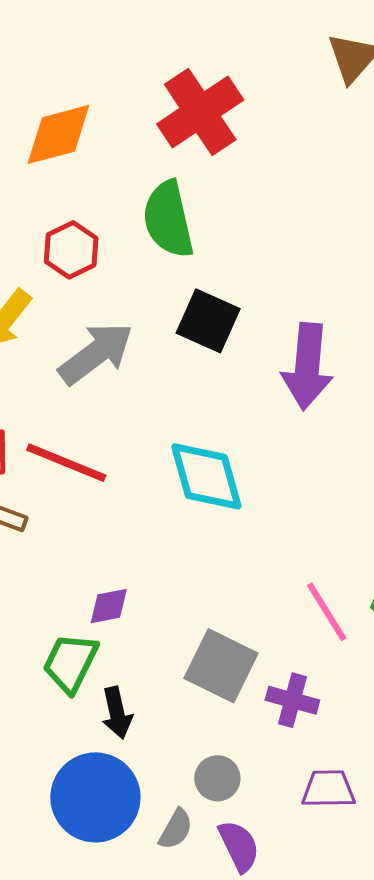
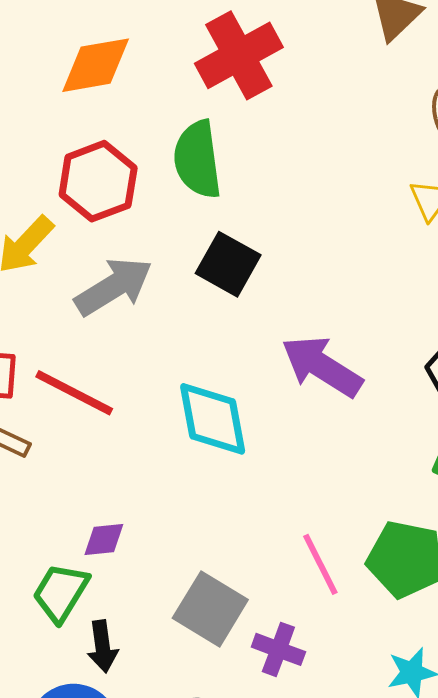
red hexagon: (71, 250) -> (98, 181), size x1.4
purple arrow: (307, 366) -> (322, 366), moved, turned 112

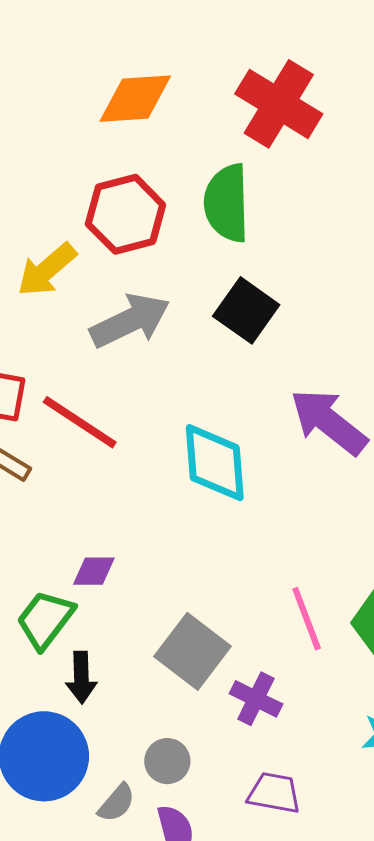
red cross: (239, 55) -> (279, 104), turned -36

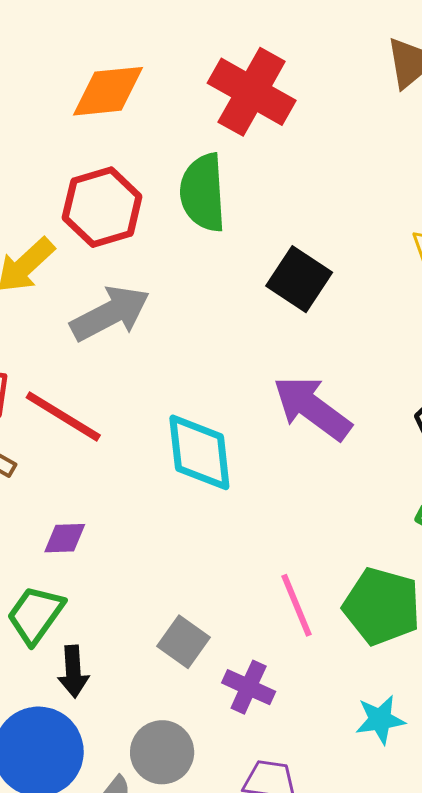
black square: (246, 310) -> (299, 279), moved
purple diamond: (94, 571) -> (65, 538), moved
gray square: (192, 651) -> (184, 642), size x0.7
gray circle: (167, 761) -> (162, 752), size x1.4

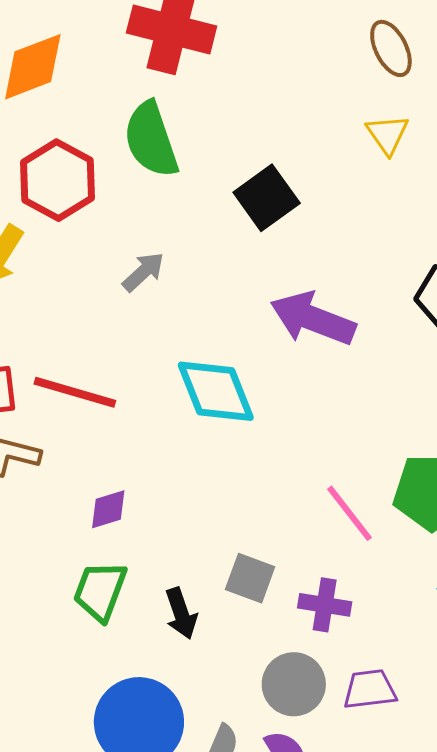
black square: (299, 279) -> (267, 198), turned 36
gray arrow: (110, 313) -> (143, 272), moved, size x0.6
black arrow: (73, 672) -> (181, 613), moved
gray circle: (162, 752) -> (294, 684), moved

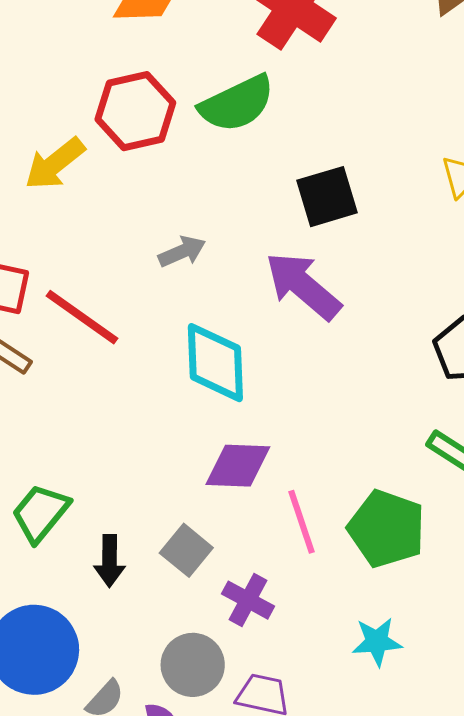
green semicircle: (151, 140) -> (237, 104), turned -116
gray arrow: (143, 272) -> (182, 252), moved
purple arrow: (313, 319) -> (303, 286), moved
purple diamond: (108, 509) -> (238, 466), moved, size x1.5

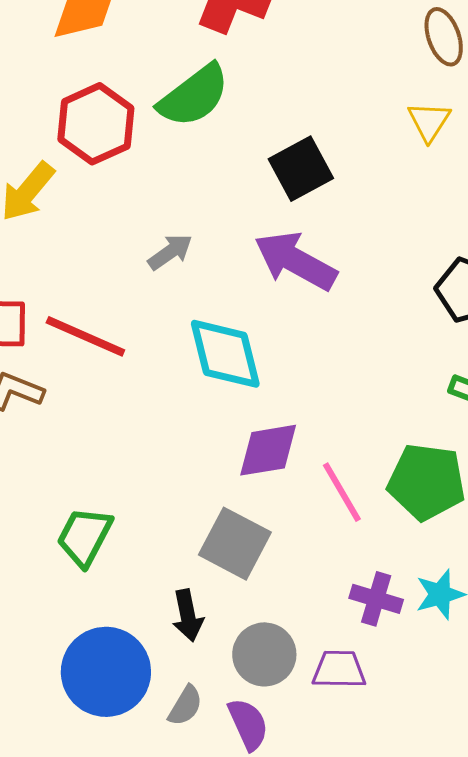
gray square: (186, 550) -> (235, 544), size x1.4
black arrow: (110, 561) -> (188, 616), moved
purple cross: (248, 600) -> (376, 599), moved

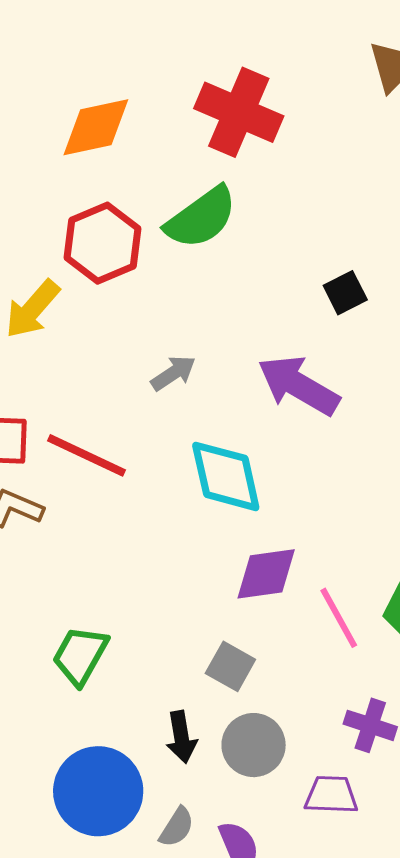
black square: (301, 169) -> (345, 293), moved, size x0.7
gray square: (235, 544) -> (230, 666), size x0.7
gray circle: (264, 654) -> (254, 745), moved

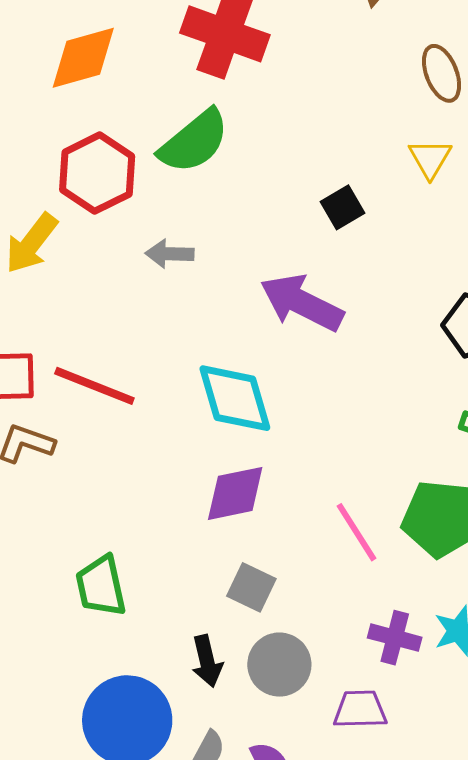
gray arrow: (173, 373) -> (170, 254), moved, turned -141
purple diamond: (266, 574) -> (235, 493), moved
green trapezoid: (80, 655) -> (101, 586), turned -38

